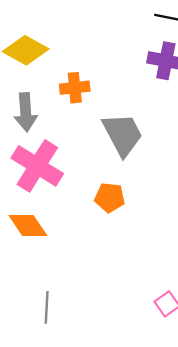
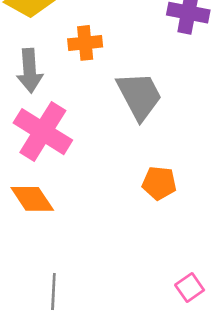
orange pentagon: (110, 198) -> (159, 183), moved

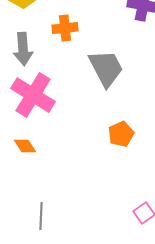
orange pentagon: (159, 183) -> (121, 134), turned -30
orange diamond: (32, 199) -> (25, 146), size x0.7

